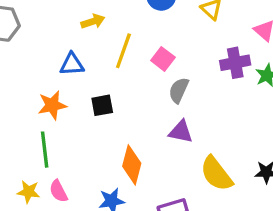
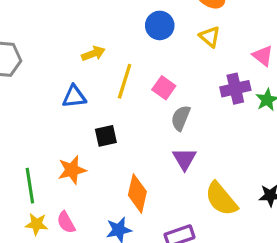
orange star: (52, 105) -> (72, 170), moved
purple triangle: (181, 132) -> (184, 159), turned 50
green line: (45, 150) -> (30, 186), moved

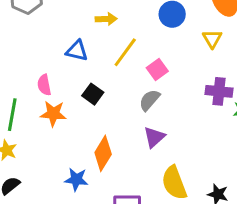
gray semicircle: (181, 118) -> (149, 100), moved
black square: (106, 136) -> (93, 94), turned 30
pink semicircle: (66, 222) -> (44, 85), moved

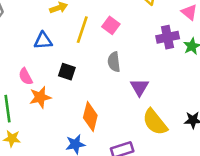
pink square: (157, 69) -> (111, 25), moved
gray semicircle: (149, 100) -> (114, 62), turned -30
purple triangle: (154, 137) -> (139, 87), moved

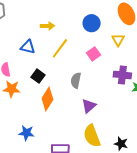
pink square: (111, 25) -> (93, 54), moved
orange diamond: (90, 116) -> (47, 99), moved

